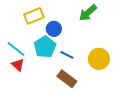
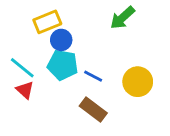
blue circle: (54, 29) -> (61, 40), moved
cyan pentagon: (45, 47) -> (63, 65), turned -30

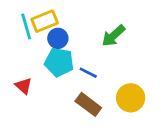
green arrow: (122, 18) -> (113, 36), moved
cyan line: (22, 68) -> (26, 26), moved, turned 35
yellow circle: (138, 82) -> (131, 98), moved

